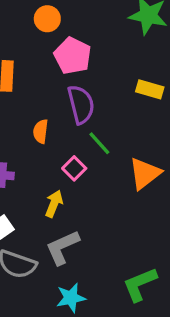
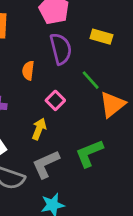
yellow rectangle: (150, 89) -> (101, 37), moved
green line: (99, 143) -> (91, 80), moved
green L-shape: (140, 284) -> (89, 153), moved

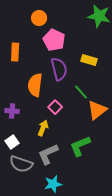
orange semicircle: (28, 71) -> (35, 85), size x1.6

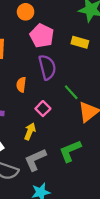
yellow rectangle: (89, 60) -> (80, 42), moved
orange semicircle: (35, 85) -> (21, 85), size x0.6

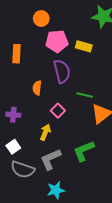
pink pentagon: (42, 36) -> (57, 41), turned -30
yellow rectangle: (80, 42) -> (84, 46), moved
green line: (71, 92) -> (85, 95), turned -35

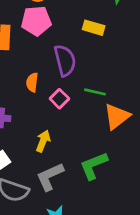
pink pentagon: (57, 41) -> (36, 21), moved
pink square: (58, 111) -> (59, 99), moved

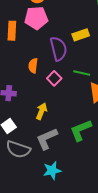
yellow rectangle: (94, 28) -> (81, 35), moved, turned -35

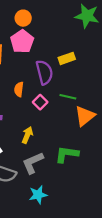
pink pentagon: (36, 18) -> (22, 41), turned -30
green L-shape: (81, 130) -> (67, 154), turned 30

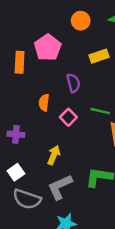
orange circle: (23, 18) -> (81, 21), moved
yellow rectangle: (67, 58) -> (99, 56), moved
purple semicircle: (44, 72) -> (73, 83), size x0.7

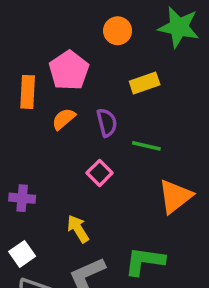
orange semicircle: (44, 103) -> (64, 119), moved, turned 42
green line: (100, 111) -> (146, 146), moved
yellow arrow: (54, 155) -> (78, 229), turned -54

